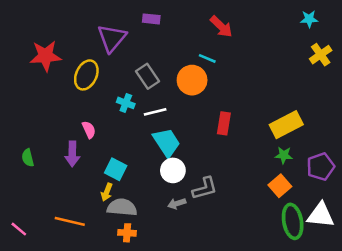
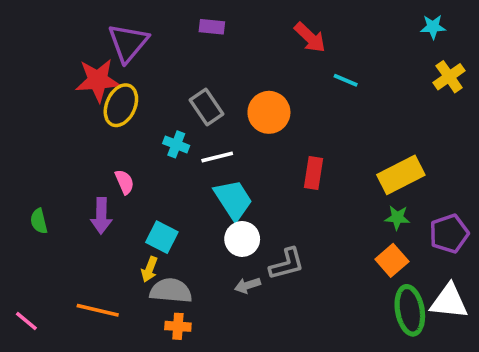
purple triangle: (112, 38) -> (128, 43), moved
red star: (46, 56) -> (98, 80), moved
cyan line: (207, 58) -> (346, 80), moved

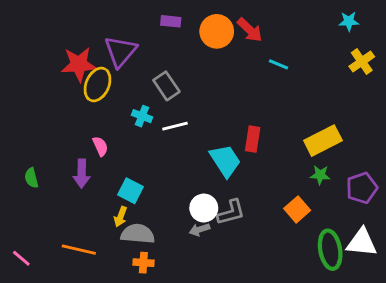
purple triangle: (128, 43) -> (120, 51), moved
orange circle: (269, 112) -> (217, 31), moved
cyan trapezoid: (233, 200) -> (225, 161), moved
white circle: (242, 239) -> (204, 208), moved
orange square: (392, 260) -> (297, 209), moved

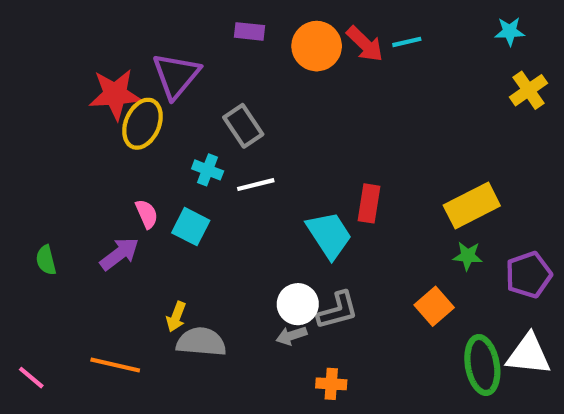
cyan line: (278, 64) -> (407, 42), moved, turned -36
purple arrow: (82, 174) -> (119, 254), turned -128
cyan square: (131, 191) -> (191, 227), moved
orange cross: (143, 263) -> (331, 384), moved

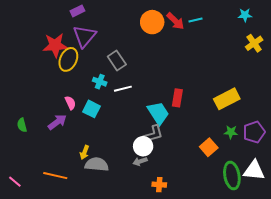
purple rectangle: (249, 31) -> (77, 11), moved, turned -32
green star: (468, 256) -> (231, 132), moved
gray L-shape: (338, 310) -> (153, 134), moved

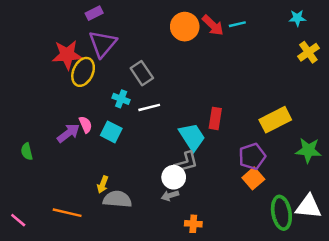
purple arrow: (57, 122) -> (68, 133), moved
green star: (231, 132) -> (308, 150), moved, size x1.5
purple pentagon: (254, 132) -> (252, 156), moved

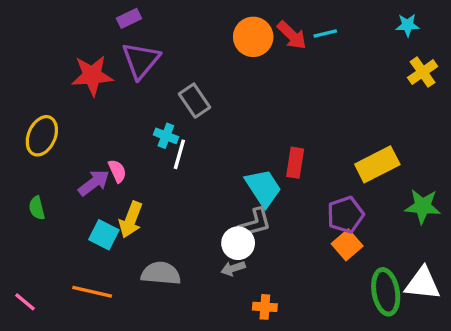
yellow ellipse: (83, 72) -> (42, 136), moved
white line: (149, 107) -> (179, 154), moved, turned -60
cyan square: (111, 132) -> (104, 235), moved
yellow arrow: (103, 185) -> (131, 220), moved, size x1.5

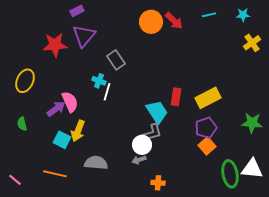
cyan line: (325, 34) -> (209, 15), moved
yellow rectangle: (377, 164) -> (208, 98), moved
pink semicircle: (117, 171) -> (70, 102), size x1.5

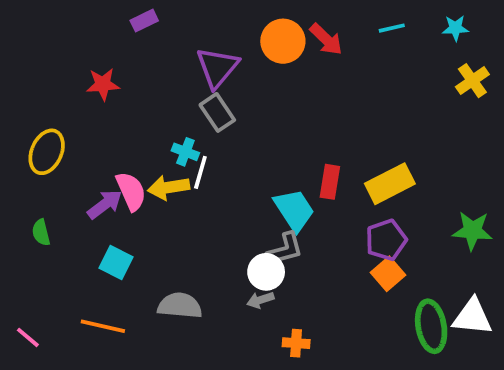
purple triangle: (84, 36) -> (217, 67), moved
red star: (55, 45) -> (103, 84), size x0.7
yellow arrow: (78, 131) -> (169, 187), moved, turned 60

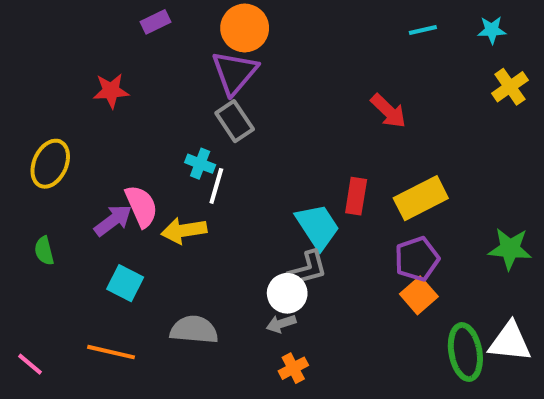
red arrow: (326, 39) -> (388, 111), moved
orange circle: (283, 41) -> (245, 28), moved
yellow arrow: (169, 187) -> (184, 231), moved
orange cross: (296, 343) -> (293, 368), moved, turned -32

